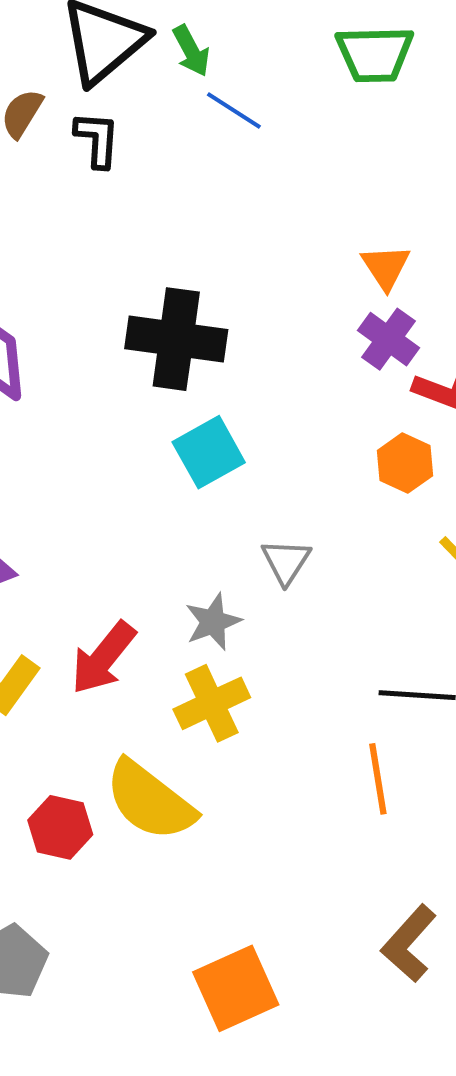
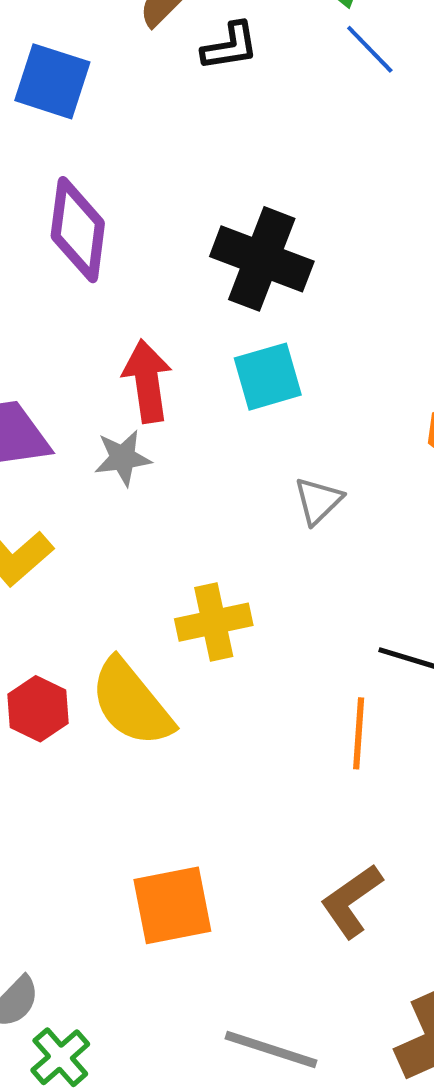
black L-shape: (97, 139) -> (230, 46), turned 64
gray star: (213, 622) -> (123, 458), moved
red arrow: (103, 658) -> (147, 381), moved, turned 120

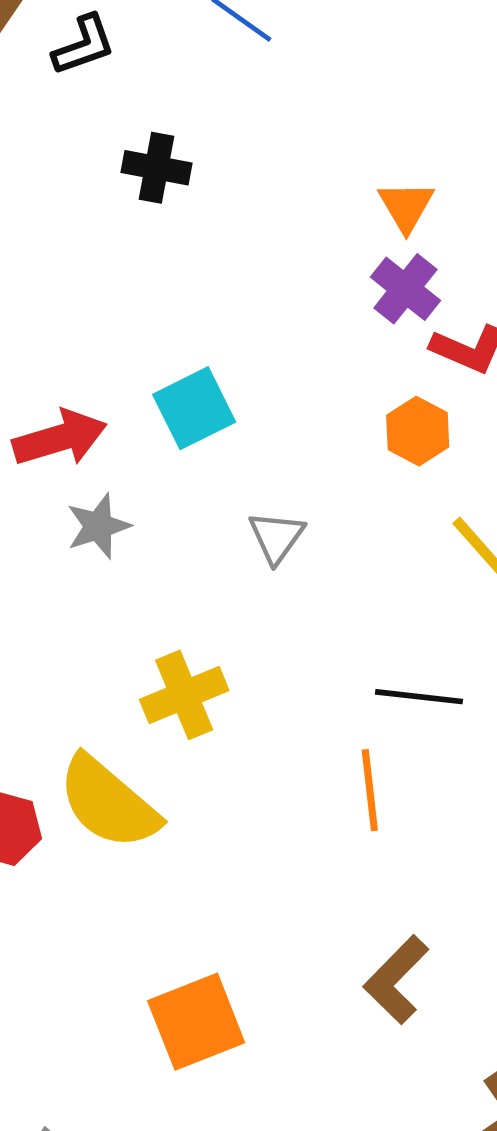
black cross: (262, 259) -> (157, 168), moved, size x0.6
red arrow: (147, 381) -> (60, 438), turned 92
gray star: (123, 458) -> (98, 526), moved

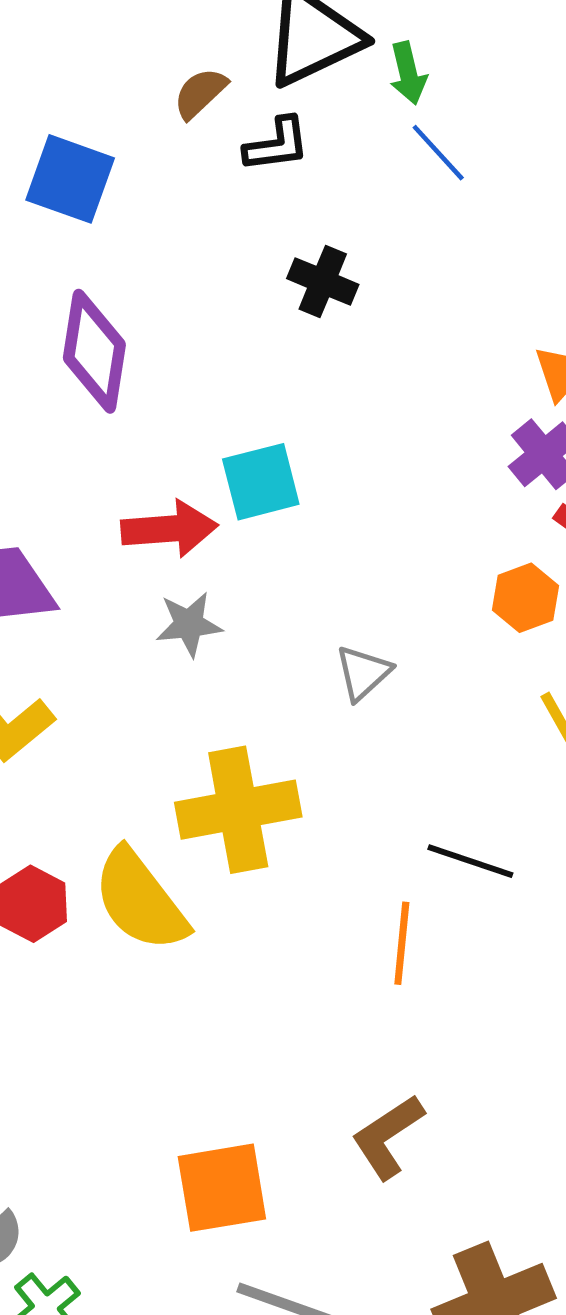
cyan square: (194, 408) -> (261, 482), moved
yellow cross: (184, 695) -> (238, 810), size x1.4
orange square: (196, 1022) -> (222, 1188), moved

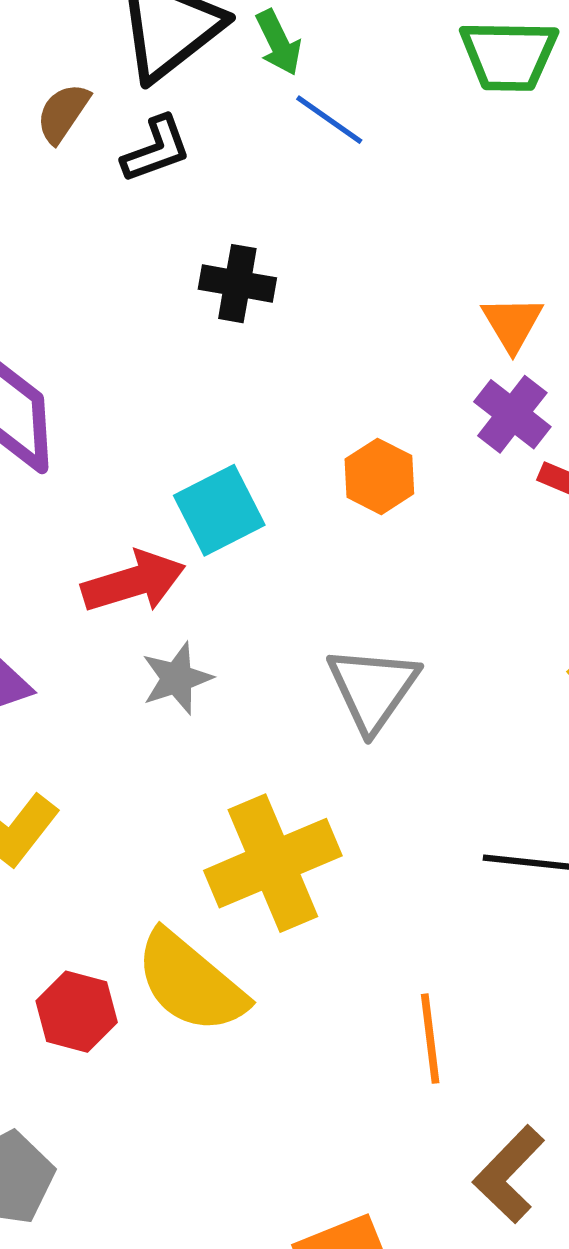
orange hexagon: (525, 598) -> (379, 476), moved
gray triangle: (363, 673) -> (373, 689), size x1.5
orange line: (402, 943) -> (430, 1039), moved

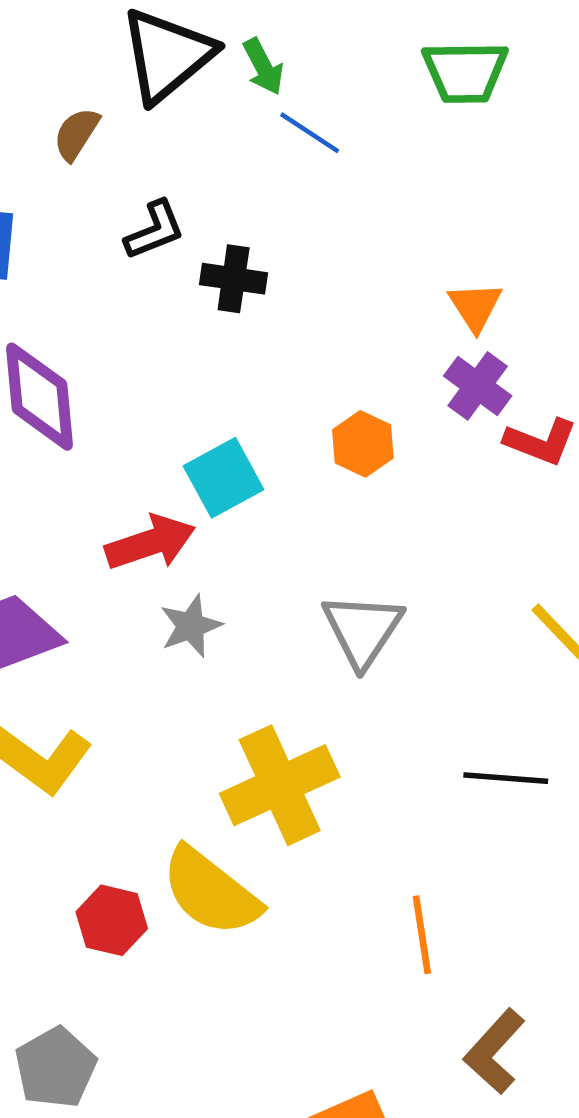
black L-shape: (156, 149) -> (155, 230), moved

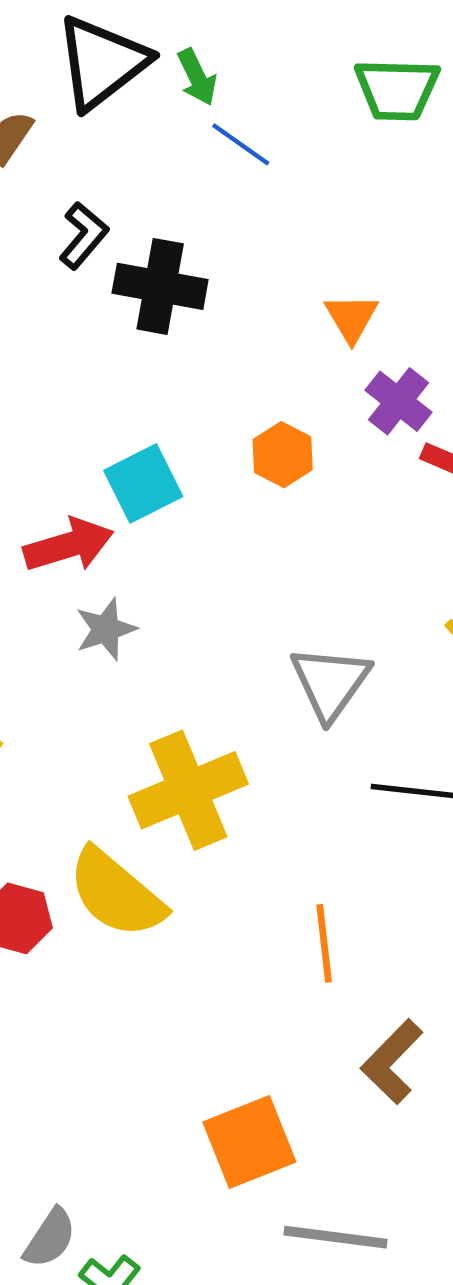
black L-shape: (155, 230) -> (83, 236), turned -30
black cross: (234, 279) -> (160, 286), size x1.4
orange triangle: (475, 307) -> (351, 318), moved
gray triangle: (363, 630) -> (330, 683), moved

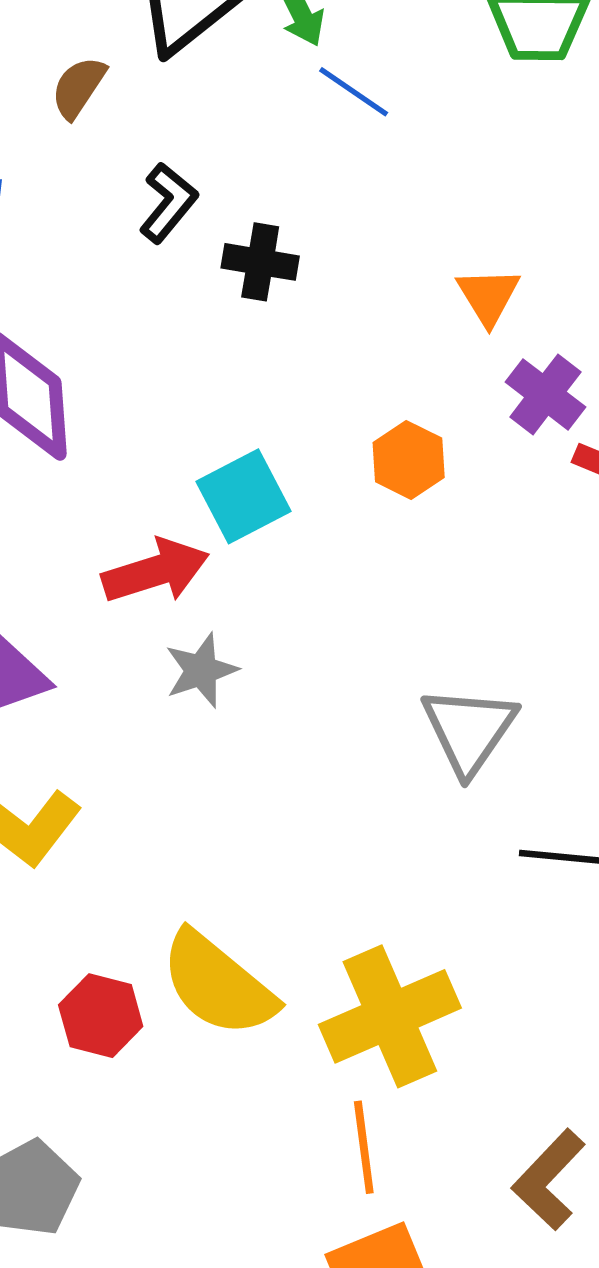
black cross: (160, 286) -> (260, 262), size x0.7
yellow cross: (188, 790) -> (390, 1016), moved
orange line: (324, 943) -> (364, 1147), moved

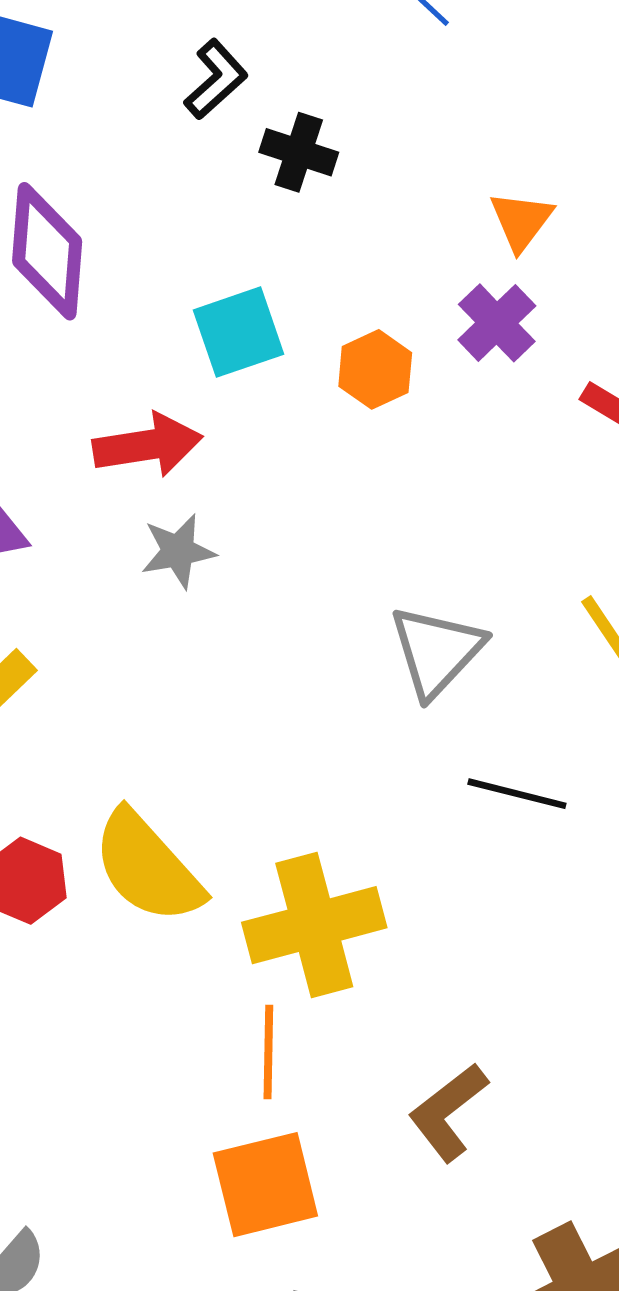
purple cross: (545, 394) -> (497, 323), moved
orange hexagon: (409, 460) -> (375, 369), moved
cyan square: (243, 496) -> (238, 332), moved

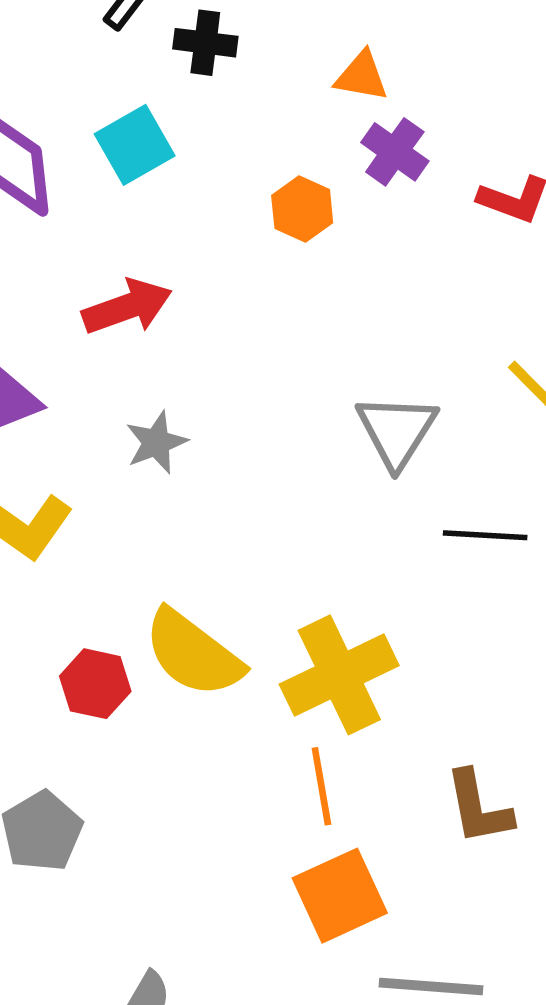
orange triangle: (521, 221) -> (362, 76), moved, turned -46
cyan square: (238, 332) -> (135, 145), moved
gray star: (178, 551) -> (156, 443), moved
brown L-shape: (448, 1112) -> (478, 808), turned -52

